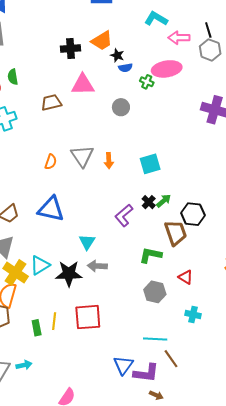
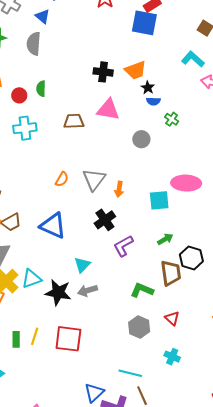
pink ellipse: (167, 69) -> (186, 183), moved
black cross: (149, 202) -> (105, 220), moved, size x1.5
gray arrow: (97, 266) -> (88, 290), turned -30

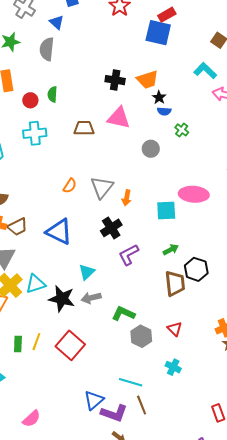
green L-shape: (142, 290) -> (123, 314), moved
red square: (68, 339) -> (70, 345), turned 32

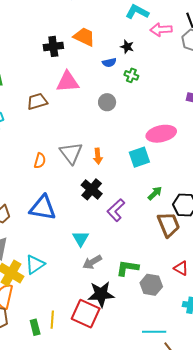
orange trapezoid: (147, 80) -> (84, 37), turned -120
black star: (159, 97) -> (127, 47), moved
black star: (62, 299) -> (101, 294), moved

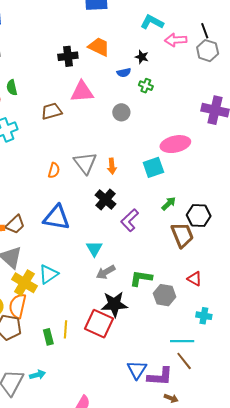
cyan line: (154, 332) -> (182, 341), moved

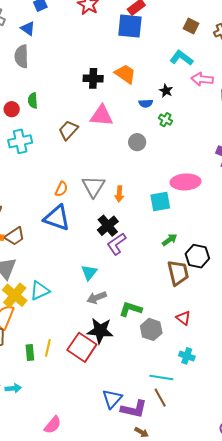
brown trapezoid: (52, 111) -> (68, 130), turned -40
blue triangle: (57, 218) -> (57, 218), moved
purple L-shape: (130, 220) -> (117, 244), moved

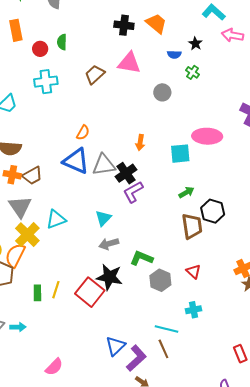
gray triangle: (93, 186) -> (104, 165), moved, turned 45
cyan triangle: (40, 291) -> (56, 219), moved
cyan cross: (187, 356) -> (194, 310), turned -35
purple L-shape: (134, 409) -> (136, 358), turned -60

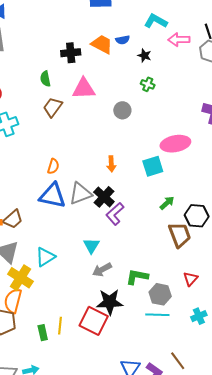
green semicircle: (62, 42) -> (45, 79), moved
blue semicircle: (174, 54) -> (123, 40), moved
red triangle: (193, 271) -> (191, 279), turned 42
cyan line: (166, 329) -> (157, 315), moved

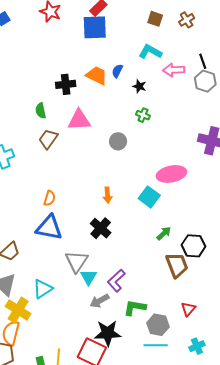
blue semicircle: (123, 40) -> (117, 71), turned 128
cyan square: (153, 166) -> (149, 197), turned -35
gray triangle: (80, 194) -> (77, 261), moved, turned -35
purple L-shape: (115, 214) -> (116, 281), moved

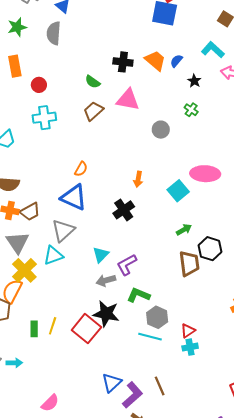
green semicircle: (41, 111) -> (93, 82), turned -56
gray triangle: (77, 261) -> (63, 230), moved
red triangle: (188, 309) -> (188, 331), moved

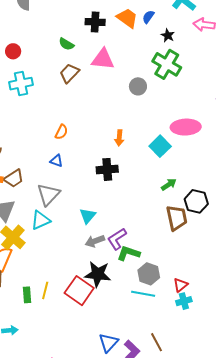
green cross: (191, 110) -> (167, 64), size x2.0
blue triangle: (74, 197) -> (56, 161), size x0.5
black cross: (124, 210) -> (107, 169), turned 35
purple L-shape: (127, 265) -> (117, 239), moved

